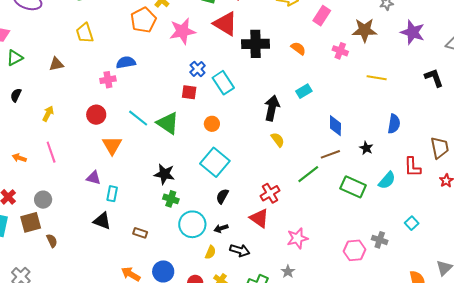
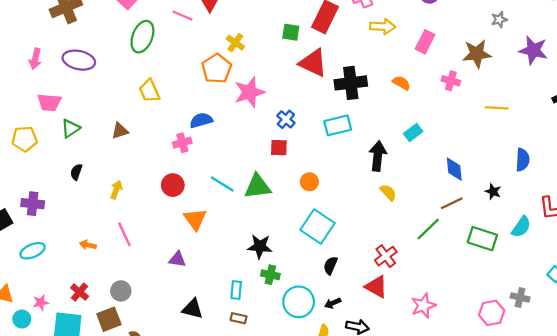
pink star: (182, 31) -> (249, 92), moved
cyan rectangle: (223, 83) -> (338, 125), moved, turned -65
green triangle: (168, 123) -> (258, 186), turned -35
cyan rectangle: (112, 194) -> (236, 290), moved

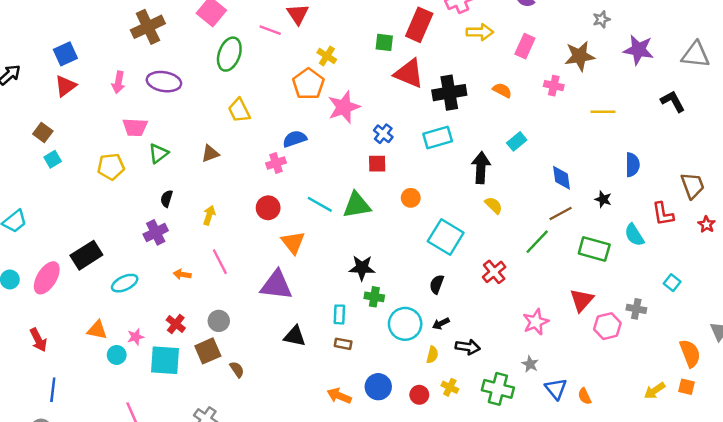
purple cross: (33, 204) -> (156, 232), moved, turned -30
cyan square: (318, 227) -> (446, 237), moved
cyan semicircle: (521, 227) -> (634, 235), turned 115
purple triangle: (177, 259) -> (276, 285), size x1.8
red triangle: (376, 287) -> (582, 300), moved, turned 45

